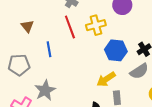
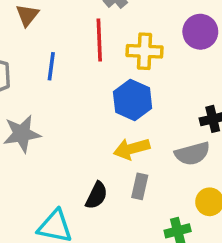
blue hexagon: (116, 50) -> (133, 100), moved

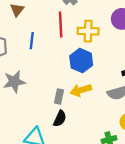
gray rectangle: (140, 186) -> (59, 96), moved

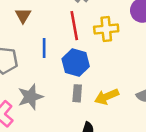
blue hexagon: (81, 61) -> (76, 63), moved
gray rectangle: (59, 96) -> (77, 93), moved

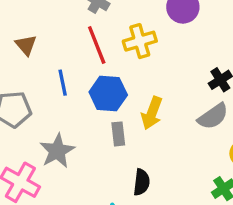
yellow arrow: (107, 97) -> (152, 113), moved, turned -35

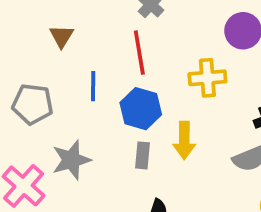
yellow cross: (140, 41) -> (207, 78), moved
yellow arrow: (152, 113) -> (184, 140), turned -32

